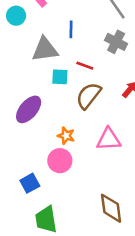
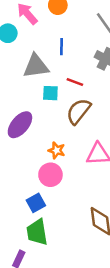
blue square: (30, 183) -> (36, 203), moved

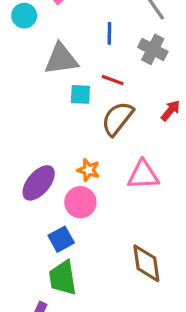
blue line: (61, 47) -> (109, 33), moved
purple ellipse: (20, 125) -> (39, 183), moved

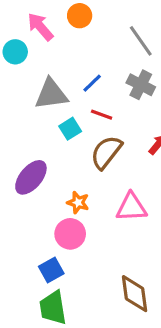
blue line: (109, 33) -> (92, 83), moved, turned 45
cyan square: (80, 94) -> (70, 129), turned -35
purple ellipse: (39, 183) -> (31, 177), moved

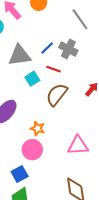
gray cross: (141, 85) -> (68, 49), moved
pink triangle: (131, 207) -> (78, 145), moved

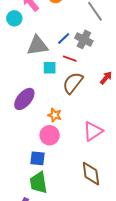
cyan square: (32, 79) -> (50, 68), turned 32
pink triangle: (78, 145) -> (93, 131), turned -30
blue square: (20, 174) -> (37, 158), turned 35

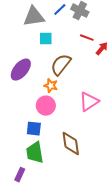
red line: (70, 59) -> (87, 38), moved
brown semicircle: (73, 83) -> (61, 65), moved
brown diamond: (91, 174) -> (71, 144), moved

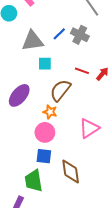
red line: (87, 38) -> (82, 71), moved
blue square: (34, 129) -> (44, 156), moved

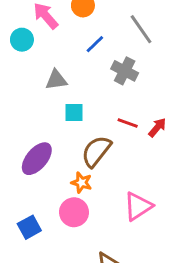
blue line: (59, 34) -> (95, 44), moved
gray triangle: (33, 41) -> (56, 80), size x0.7
blue square: (44, 156) -> (29, 227), moved, turned -35

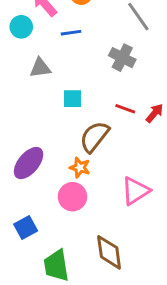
blue line: (95, 44) -> (71, 33), moved, turned 36
gray triangle: (56, 80) -> (40, 68), moved
purple ellipse: (37, 159) -> (29, 163), moved
blue square: (29, 227) -> (26, 227), moved

